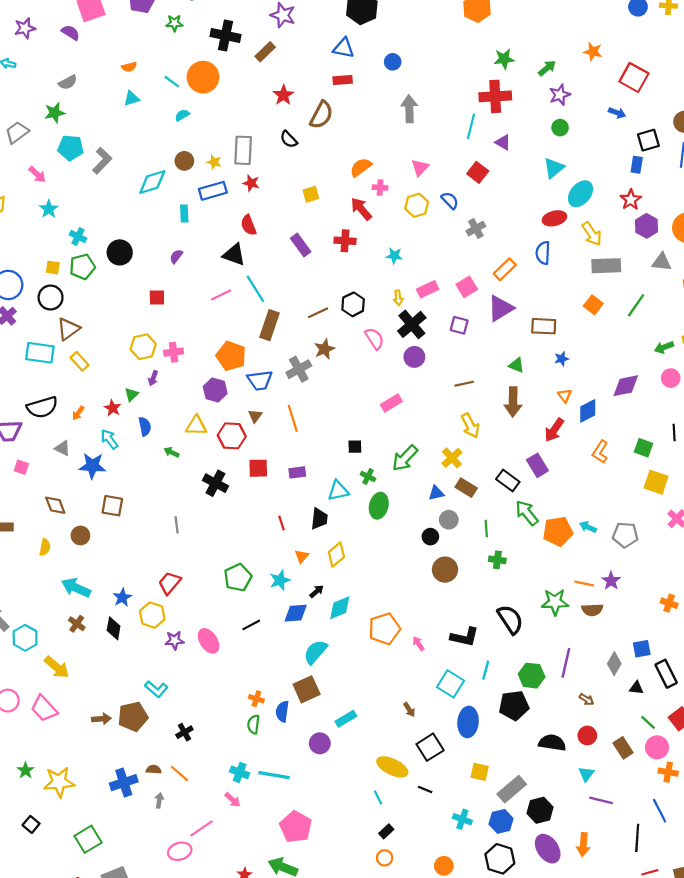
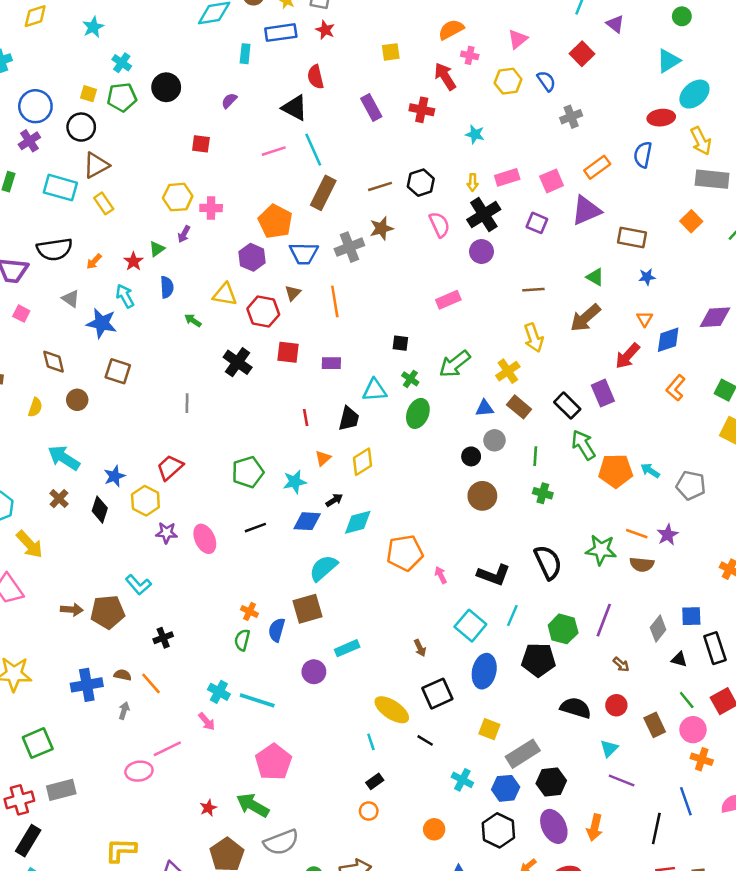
brown arrow: (513, 402) -> (585, 318), turned 40

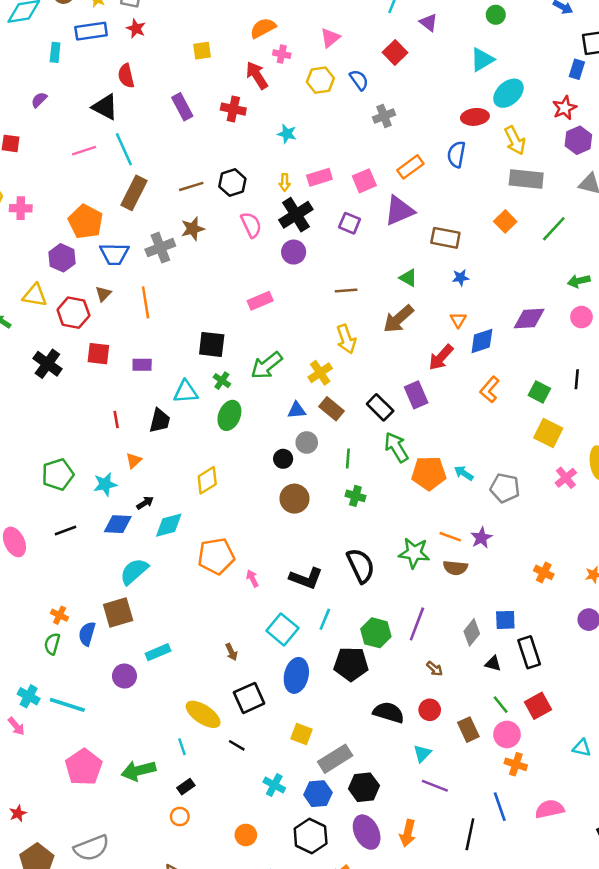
black square: (400, 343) -> (212, 344), size x1.6
yellow diamond: (363, 462) -> (207, 480), moved
green arrow: (253, 805) -> (139, 771), moved, turned -44

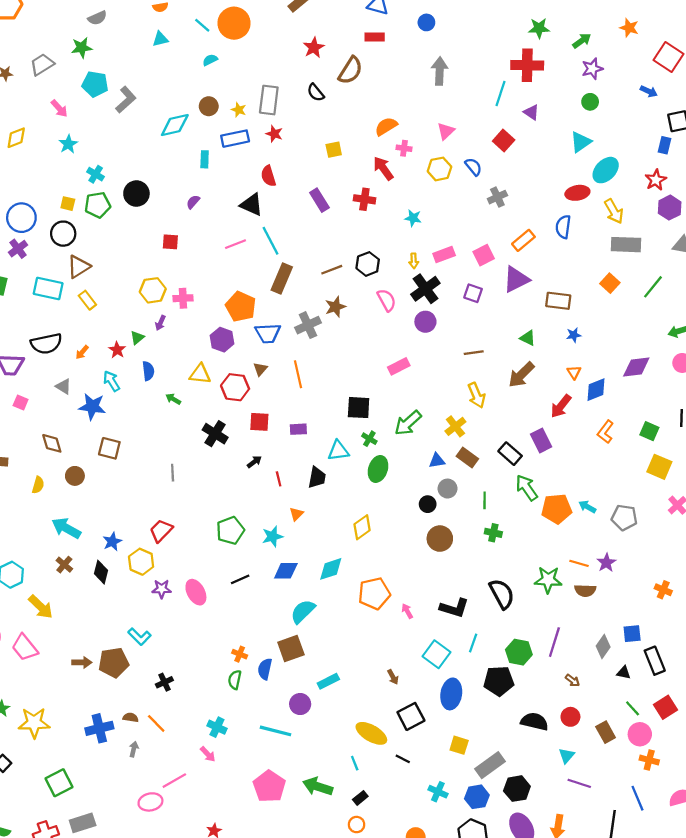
black arrow: (145, 503) -> (254, 462), moved
cyan line: (67, 705) -> (276, 731), moved
green arrow: (139, 771) -> (318, 786), turned 36

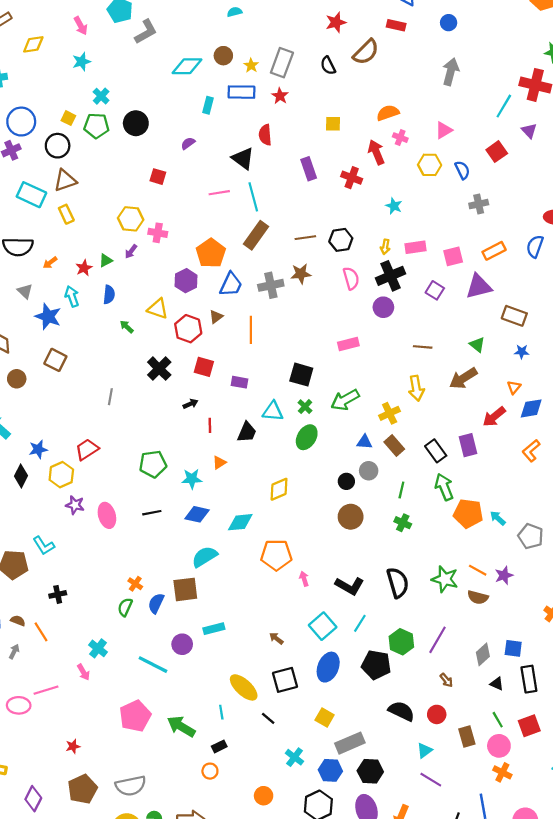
blue trapezoid: (268, 333) -> (231, 284), turned -75
brown arrow: (393, 677) -> (276, 638), turned 144

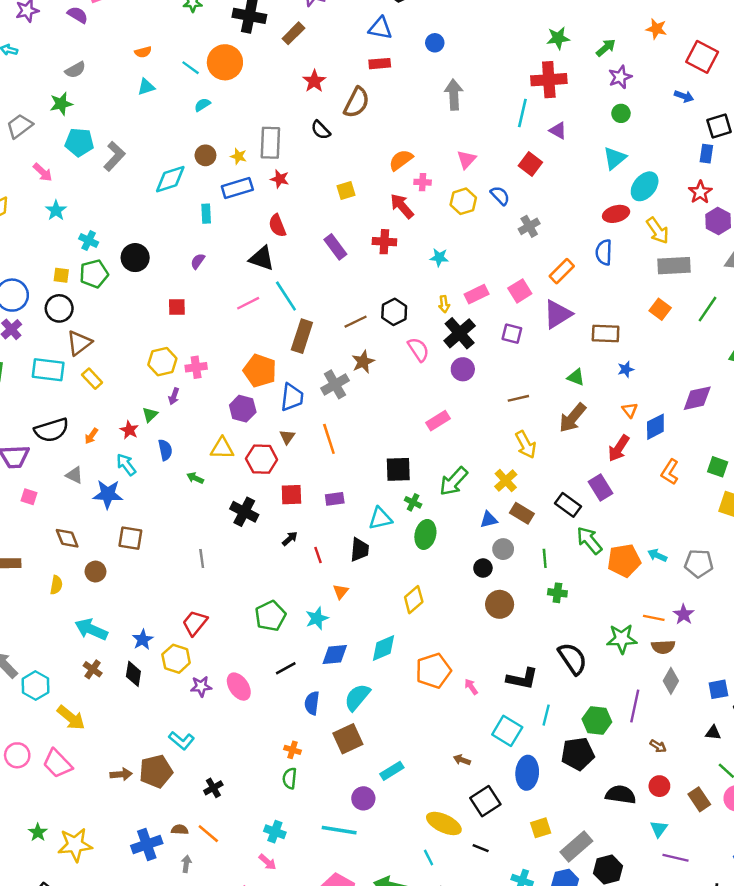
blue semicircle: (156, 603) -> (312, 703), moved
gray diamond: (483, 654) -> (671, 681), moved
yellow square: (325, 717) -> (541, 828), turned -30

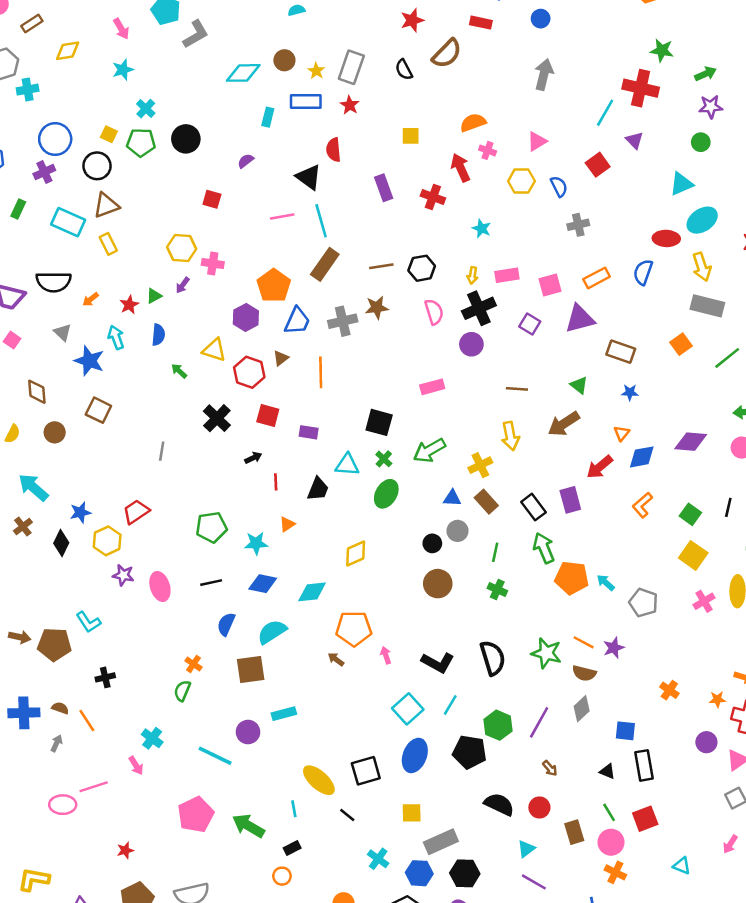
brown arrow: (462, 760) -> (336, 659), moved

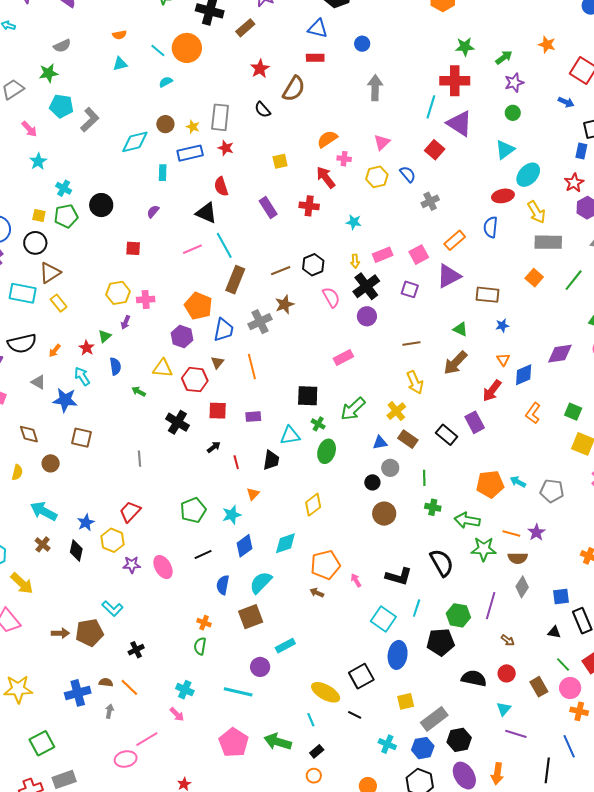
purple triangle: (634, 140) -> (459, 123), size x1.8
green arrow: (544, 548) -> (467, 520), moved, turned -45
blue diamond: (263, 584) -> (244, 546), turned -35

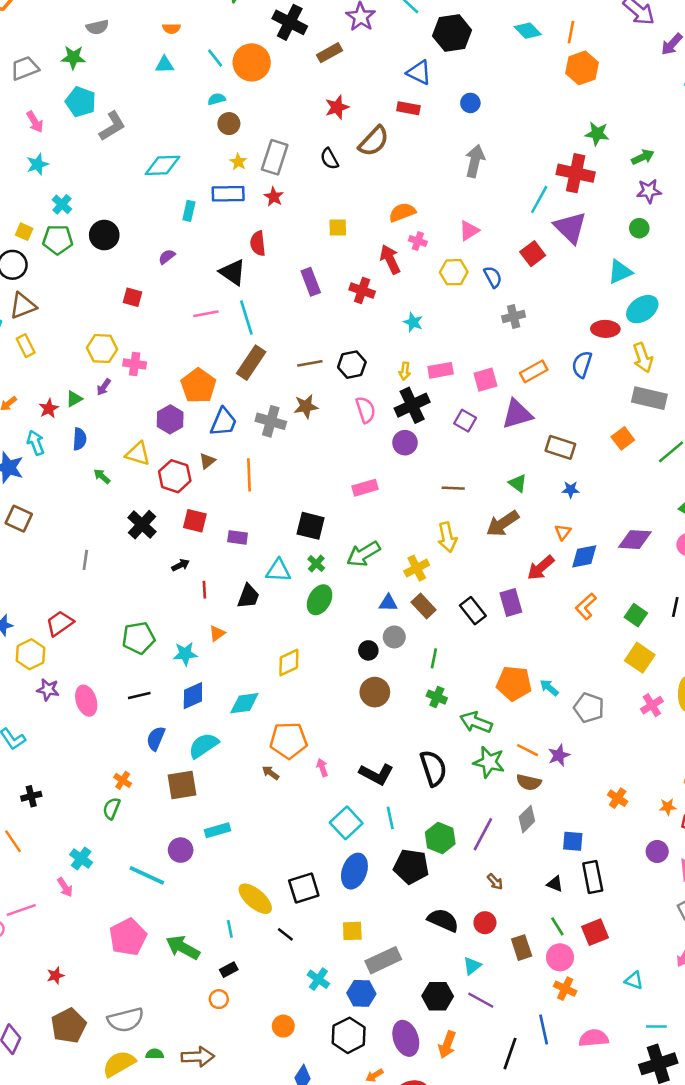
brown circle: (165, 124) -> (229, 124), moved
gray cross: (260, 322) -> (271, 421), turned 30
cyan line: (417, 608) -> (390, 818), turned -42
black hexagon: (459, 740) -> (438, 996), moved

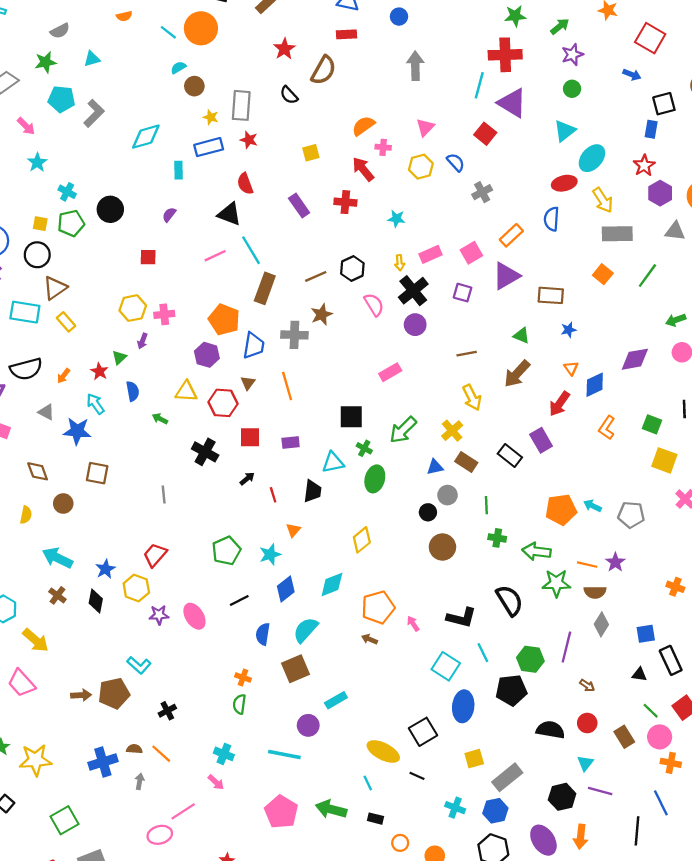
cyan triangle: (164, 65) -> (92, 59), moved
black rectangle: (229, 970) -> (375, 819), turned 56
orange circle: (219, 999) -> (400, 843), moved

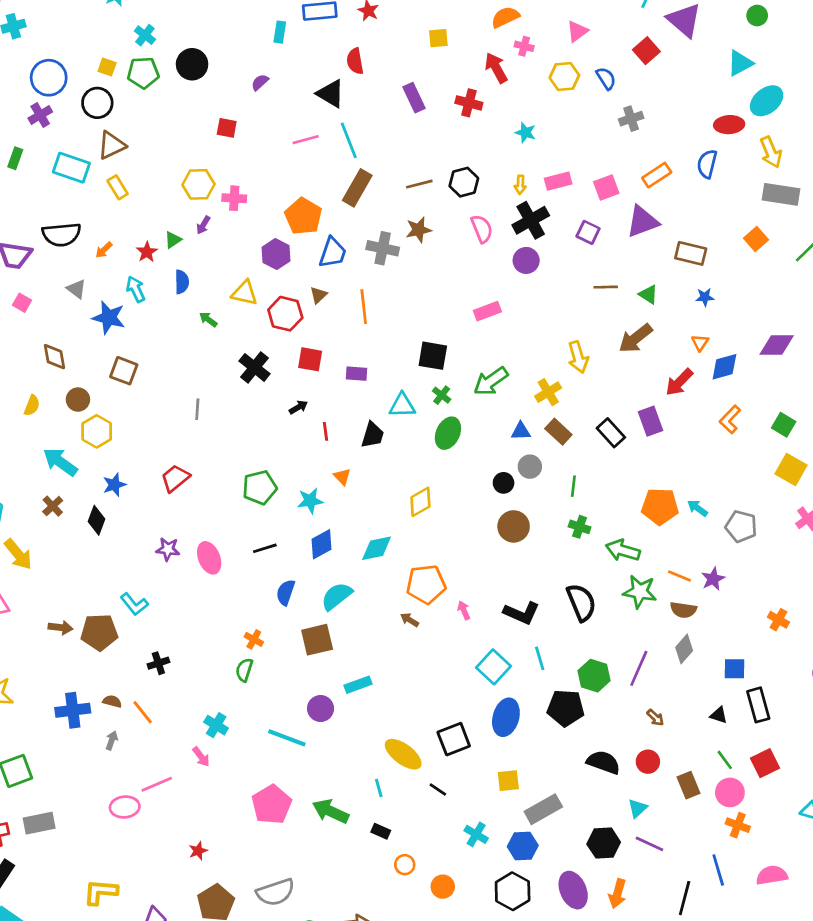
brown line: (467, 354) -> (606, 287), moved
orange triangle: (293, 530) -> (342, 477), turned -35
yellow hexagon: (136, 588) -> (97, 431), moved

